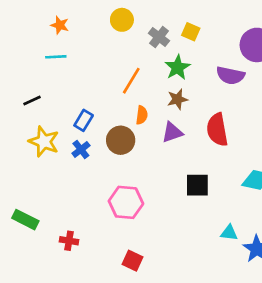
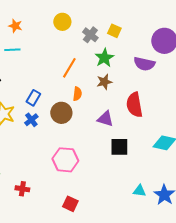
purple triangle: (172, 132) -> (105, 119), moved, turned 36
cyan triangle: (229, 233) -> (139, 191), moved

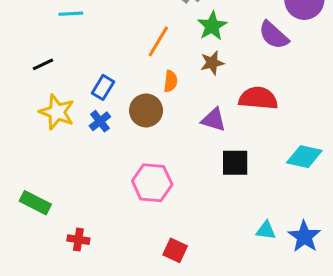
purple semicircle: (144, 64) -> (274, 35), turned 30
red semicircle: (134, 105) -> (258, 98), turned 105
red cross: (22, 189) -> (78, 240), moved
red square: (70, 204) -> (175, 250), moved

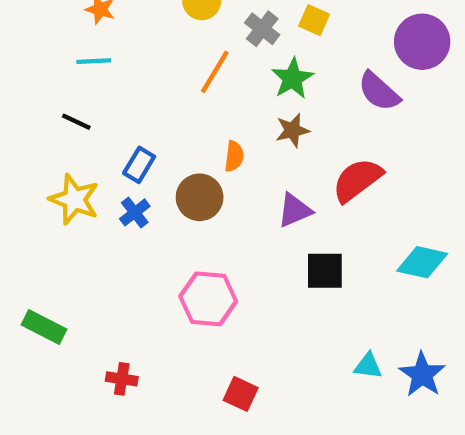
orange line: (158, 41) -> (215, 72), moved
black line: (43, 64) -> (76, 122), moved, turned 50
red semicircle: (258, 98) -> (357, 180), turned -42
purple triangle: (214, 120) -> (295, 210), turned -40
red cross: (78, 240) -> (122, 379), moved

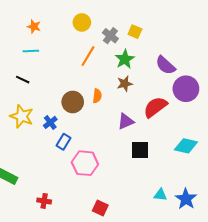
purple circle: (422, 42) -> (186, 89), moved
blue rectangle: (139, 165) -> (64, 142), moved
brown circle: (200, 197) -> (73, 102), moved

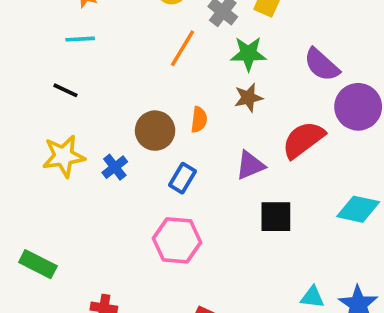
green star: (125, 59) -> (248, 54), turned 30
yellow star: (22, 116) -> (64, 156), turned -30
blue rectangle: (64, 142) -> (183, 178), moved

